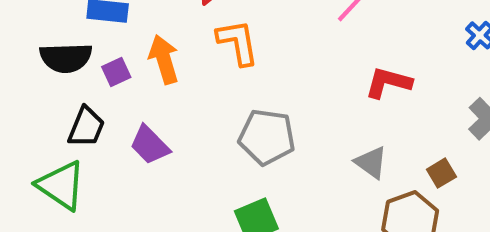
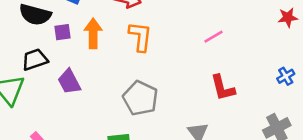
red L-shape: (388, 83) -> (223, 88), turned -136
black trapezoid: (86, 127) -> (35, 60), turned -148

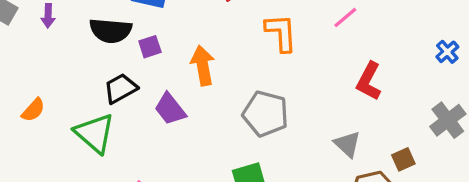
orange arrow: (93, 33) -> (203, 65), moved
orange L-shape: (140, 37) -> (281, 33), moved
red L-shape: (223, 88) -> (369, 81), turned 52

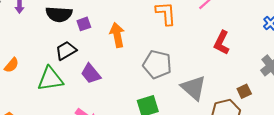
purple trapezoid: (170, 109) -> (91, 74), moved
green triangle: (95, 133) -> (50, 79), turned -48
gray triangle: (347, 144) -> (194, 88), moved, size x1.5

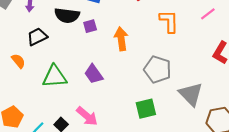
black trapezoid: (66, 50) -> (37, 37), moved
orange semicircle: (11, 65) -> (18, 61), turned -84

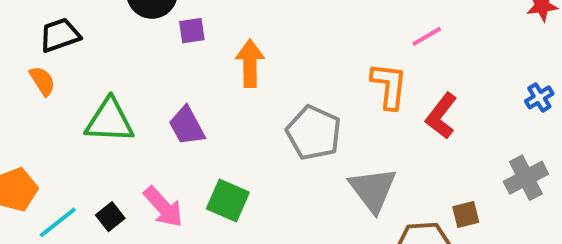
orange L-shape: (169, 21) -> (389, 86), moved
black trapezoid: (37, 37) -> (60, 35), moved
green square: (146, 109) -> (228, 201), moved, turned 30

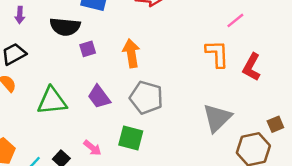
purple square: (192, 31) -> (88, 49), moved
gray pentagon: (314, 133) -> (146, 98), moved
gray triangle: (373, 190) -> (217, 118), turned 32
pink arrow: (163, 207) -> (92, 148), size x0.7

